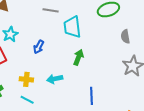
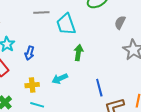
gray semicircle: (125, 37) -> (120, 22), turned 48
blue arrow: (39, 47) -> (29, 53), moved

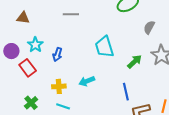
cyan trapezoid: (66, 24) -> (104, 47), moved
green arrow: (78, 53) -> (135, 62), moved, turned 35

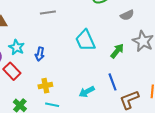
gray semicircle: (149, 27) -> (127, 15), turned -136
cyan arrow: (87, 81) -> (87, 92), moved

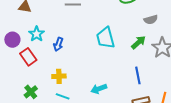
green arrow: (117, 51) -> (138, 42), moved
blue line: (113, 82) -> (138, 75), moved

